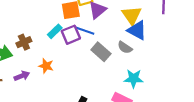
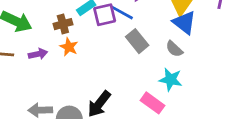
brown cross: (24, 42) -> (63, 24), moved
gray semicircle: (125, 47) -> (174, 49), moved

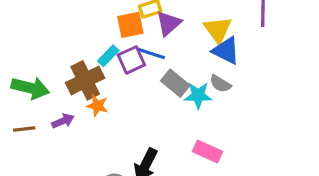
brown cross: (63, 24) -> (85, 80), size x1.6
cyan star: (171, 80) -> (198, 95), moved

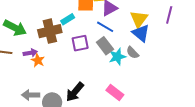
blue line: (151, 53) -> (105, 27), moved
purple square: (131, 60) -> (80, 43), moved
cyan star: (198, 95) -> (117, 57), turned -30
orange star: (97, 106) -> (38, 60), moved

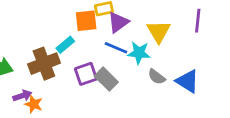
blue triangle: (141, 33) -> (188, 81), moved
gray rectangle: (105, 46) -> (106, 79), moved
cyan star: (117, 57) -> (139, 53), moved, turned 30

